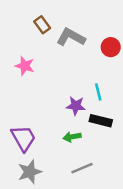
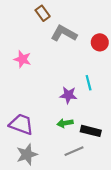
brown rectangle: (42, 25) -> (43, 13), moved
black rectangle: (101, 121) -> (91, 131), moved
purple trapezoid: (23, 138) -> (21, 124), turned -40

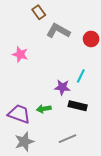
cyan line: (89, 83) -> (81, 76), turned 40
green arrow: (65, 123) -> (44, 109), moved
black rectangle: (91, 131) -> (78, 106), moved

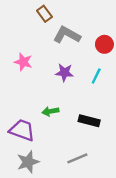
cyan line: (81, 76) -> (96, 76), moved
purple star: (62, 87) -> (64, 73), moved
green arrow: (44, 109) -> (50, 111), moved

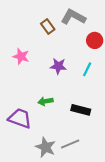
brown rectangle: (44, 14) -> (48, 27), moved
gray L-shape: (67, 35) -> (73, 17), moved
gray star: (28, 162) -> (46, 147), moved, turned -30

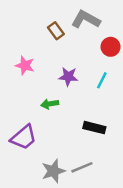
green arrow: (46, 101) -> (50, 104), moved
purple trapezoid: (20, 118) -> (24, 137), turned 120
gray star: (46, 147) -> (53, 171), turned 30

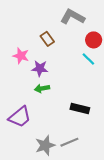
brown rectangle: (56, 31) -> (47, 39), moved
purple star: (68, 77) -> (40, 68), moved
cyan line: (102, 80) -> (88, 59), moved, turned -72

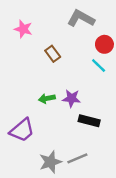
brown rectangle: (47, 39) -> (53, 54), moved
pink star: (21, 56) -> (23, 29), moved
purple star: (40, 68) -> (71, 98), moved

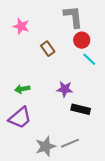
gray L-shape: (81, 18) -> (73, 17), turned 55
red circle: (104, 44) -> (82, 40), moved
green arrow: (47, 98) -> (22, 89), moved

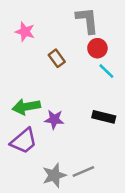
green arrow: (22, 89) -> (26, 107), size x1.5
purple star: (65, 89) -> (54, 119), moved
black rectangle: (81, 109) -> (104, 117), moved

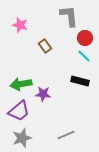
red circle: (97, 48) -> (85, 38), moved
black rectangle: (104, 117) -> (80, 81), moved
gray star: (54, 175) -> (22, 138), moved

